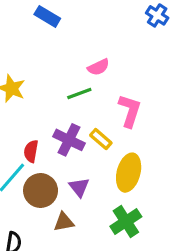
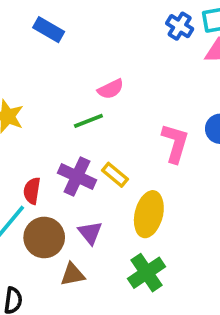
pink L-shape: (130, 111) -> (175, 143), moved

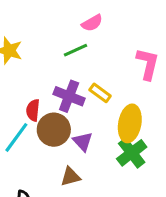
brown circle: (44, 237) -> (54, 130), moved
green cross: (147, 273) -> (132, 153), moved

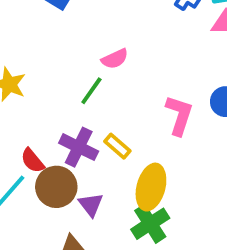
green line: (76, 50) -> (91, 91), turned -35
red semicircle: (33, 110) -> (32, 161), turned -50

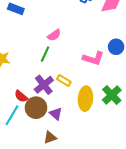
pink L-shape: (179, 115) -> (93, 58), turned 100
purple cross: (79, 147) -> (44, 85), turned 36
green cross: (150, 224) -> (112, 95), moved

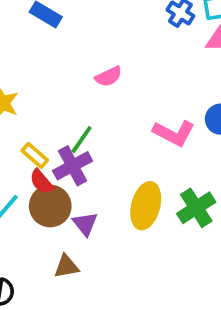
green line: (45, 54) -> (82, 140), moved
yellow rectangle: (64, 80) -> (35, 155), moved
red semicircle: (21, 96) -> (41, 182), moved

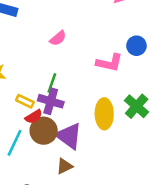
purple cross: (73, 166) -> (51, 101), turned -30
red semicircle: (41, 182) -> (34, 117), turned -66
purple triangle: (85, 224) -> (69, 136), size x1.6

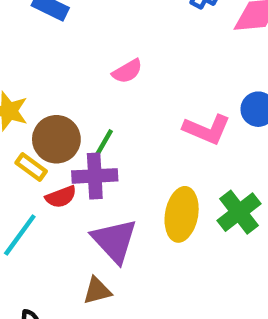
yellow rectangle: (25, 101) -> (31, 167), moved
purple cross: (51, 101) -> (95, 176), turned -30
brown circle: (44, 131) -> (56, 139), moved

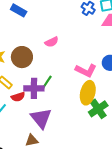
brown circle: (56, 139) -> (22, 57), moved
green line: (102, 145) -> (47, 83), moved
yellow ellipse: (182, 214) -> (88, 93), moved

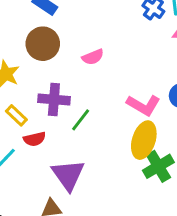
brown circle: (22, 57) -> (43, 44), moved
purple cross: (34, 88) -> (54, 100), moved

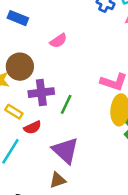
brown circle: (43, 44) -> (20, 67), moved
pink semicircle: (93, 57) -> (58, 41), moved

